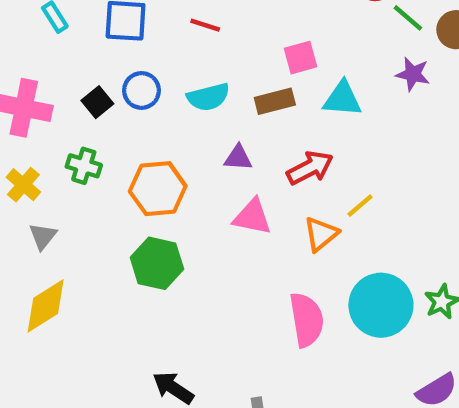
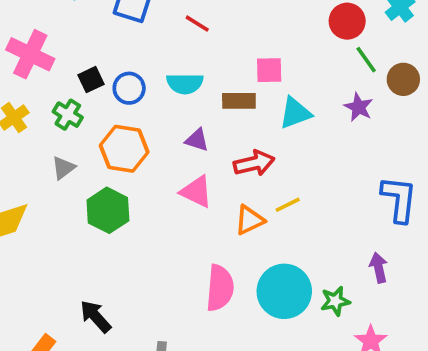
blue circle: (141, 90) -> (129, 88), moved
cyan triangle: (342, 99) -> (295, 113), turned -39
black square: (97, 102) -> (91, 80), moved
gray triangle: (43, 236) -> (63, 168), moved

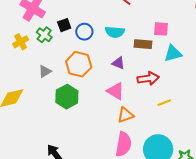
green cross: (68, 115) -> (44, 35), moved
orange triangle: (249, 220) -> (126, 115), moved

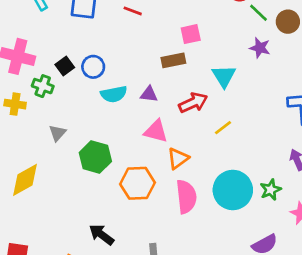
cyan semicircle: (115, 32) -> (114, 94), moved
yellow cross: (21, 42) -> (15, 104), turned -35
cyan triangle: (173, 53) -> (224, 76), moved, turned -30
orange hexagon: (79, 64) -> (138, 183), moved

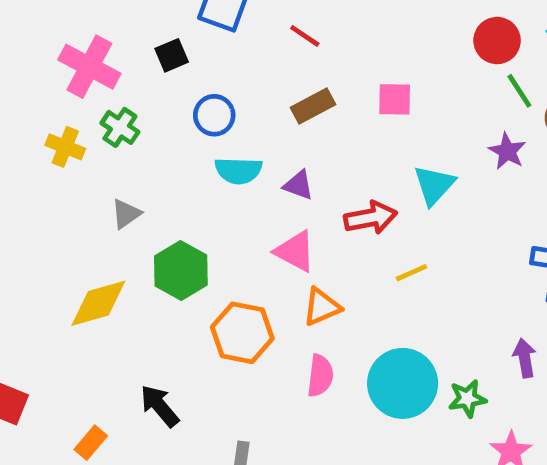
brown rectangle: (173, 60) -> (313, 106), moved, turned -30
black square: (65, 66) -> (172, 55), moved
yellow diamond: (25, 180) -> (98, 303), moved
pink semicircle: (186, 197) -> (320, 376), size x0.7

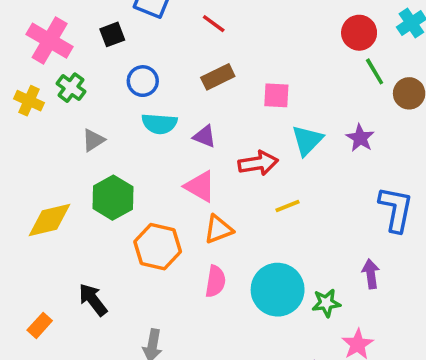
pink square: (395, 99) -> (276, 95), moved
purple star: (507, 151) -> (360, 138), moved
gray triangle: (126, 214) -> (93, 140), moved

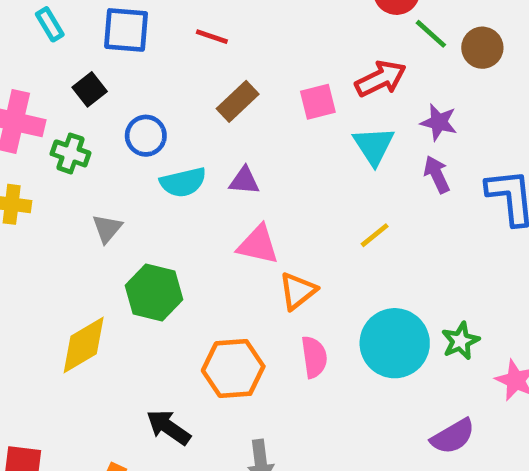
green cross: (71, 88) -> (70, 153), moved
red arrow: (258, 163) -> (381, 79), moved
orange hexagon: (158, 247) -> (233, 369), moved
purple arrow: (371, 274) -> (437, 174), moved

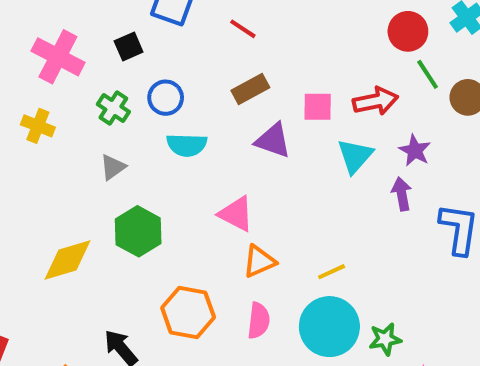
green cross: (70, 153) -> (113, 108), moved
purple triangle: (244, 181) -> (273, 140), moved, size x1.4
yellow line: (375, 235) -> (332, 272), moved

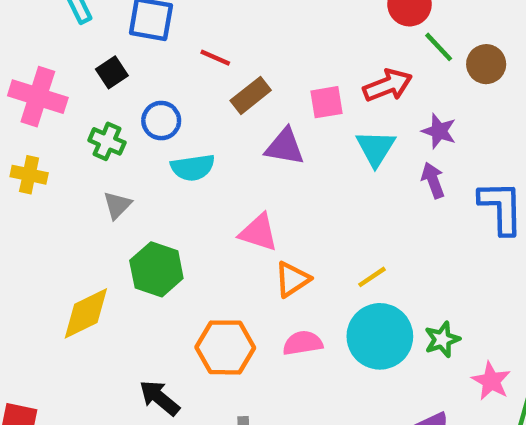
red line: (243, 29) -> (215, 58), moved
pink semicircle: (259, 321) -> (303, 343), turned -96

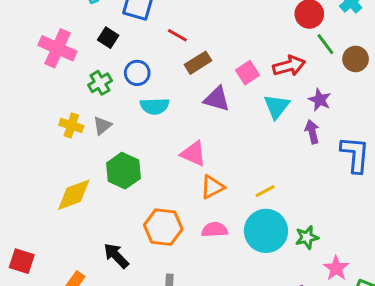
black square: (112, 72) -> (108, 38), turned -30
pink square: (326, 102) -> (248, 73), turned -30
green cross: (107, 141) -> (100, 83), turned 30
yellow cross: (29, 175) -> (71, 125), moved

